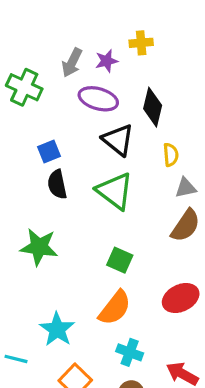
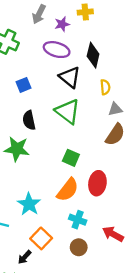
gray arrow: (72, 63) -> (39, 14), moved
black semicircle: (57, 184) -> (29, 120), moved
red ellipse: (181, 298) -> (97, 183), moved, turned -55

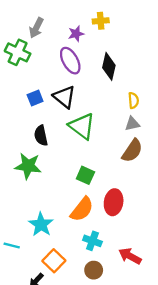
gray arrow: (39, 14) -> (36, 28), moved
purple ellipse: (57, 50) -> (70, 61), turned 45
black triangle: (70, 77) -> (64, 97), moved
yellow semicircle: (105, 87) -> (133, 100), moved

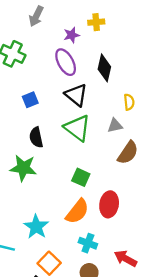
gray arrow: (36, 28) -> (36, 16), moved
black triangle: (64, 97) -> (76, 95), moved
gray triangle: (132, 124) -> (115, 126), moved

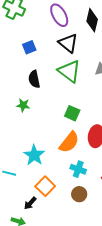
green star: (23, 168) -> (23, 105), size x0.6

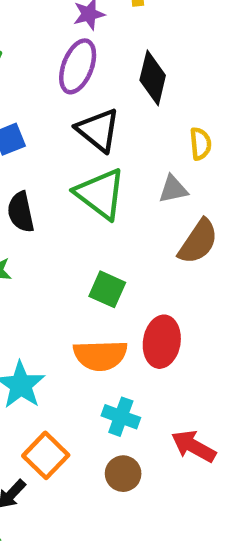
purple ellipse: (59, 15) -> (78, 66), turned 50
orange semicircle: (69, 142) -> (100, 355), turned 50

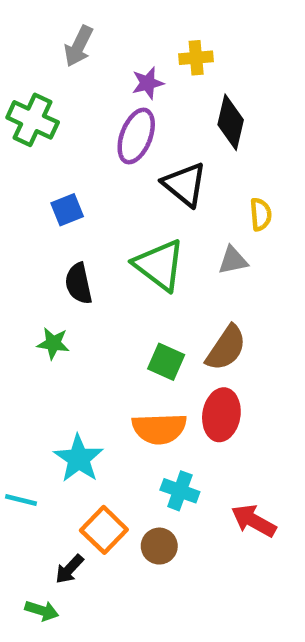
black diamond: (153, 78) -> (231, 122), moved
black triangle: (98, 130) -> (185, 184), moved
brown semicircle: (198, 242) -> (226, 348), moved
brown circle: (123, 474) -> (159, 546), moved

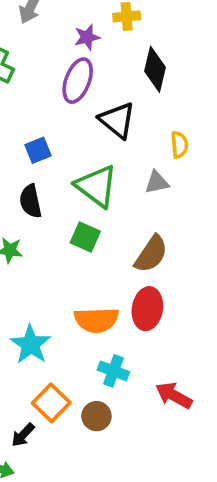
blue square: (67, 210) -> (38, 150), moved
green square: (166, 362) -> (85, 237), moved

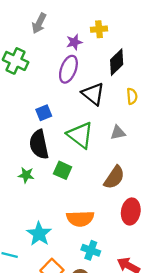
black diamond: (155, 69) -> (117, 62), turned 32
yellow semicircle: (179, 145) -> (132, 96), moved
black semicircle: (31, 201) -> (39, 144), size x1.4
green square: (85, 237) -> (63, 170), moved
red ellipse: (147, 309) -> (131, 211), moved

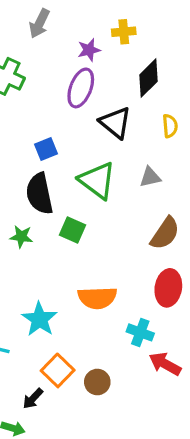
brown semicircle: (114, 177) -> (165, 233), moved
cyan cross: (91, 250) -> (140, 332), moved

